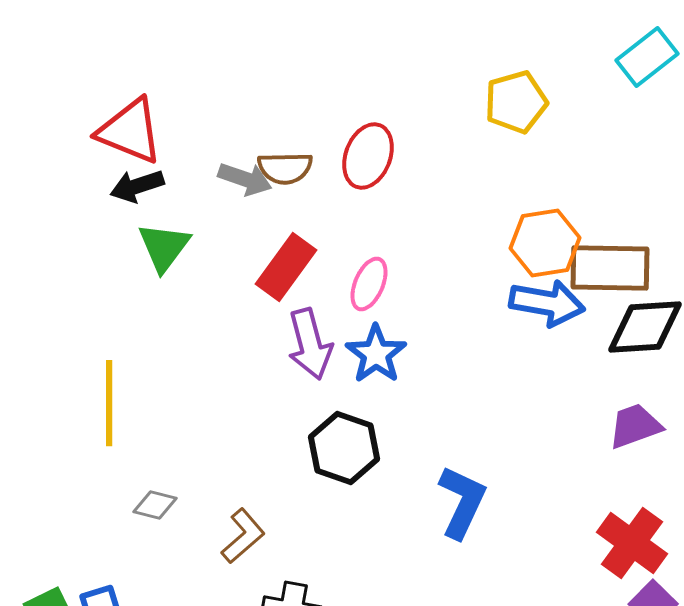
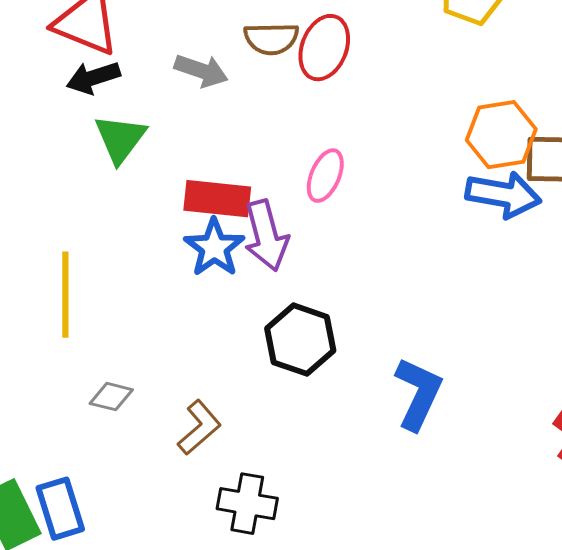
brown semicircle: (285, 168) -> (271, 39), moved
red rectangle: (286, 267) -> (217, 199), moved, turned 60
blue star: (376, 354) -> (214, 248), moved

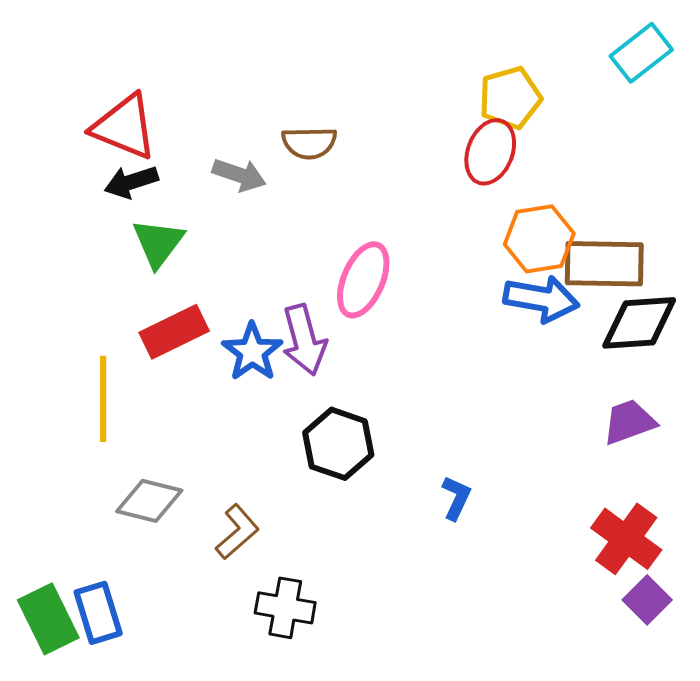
red ellipse: (324, 48) -> (490, 152), moved
pink ellipse: (325, 176) -> (363, 280), size x1.4
red rectangle: (217, 199) -> (174, 332), moved, turned -32
blue L-shape: (418, 394) -> (456, 498), size x0.6
gray diamond: (111, 397) -> (149, 501), size x1.5

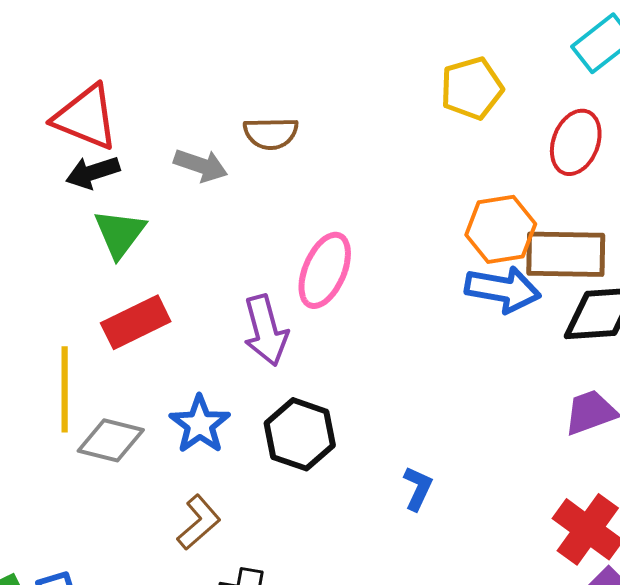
red ellipse: (490, 152) -> (576, 142), moved
blue star: (252, 352) -> (200, 424), moved
gray diamond: (149, 501) -> (111, 440), moved

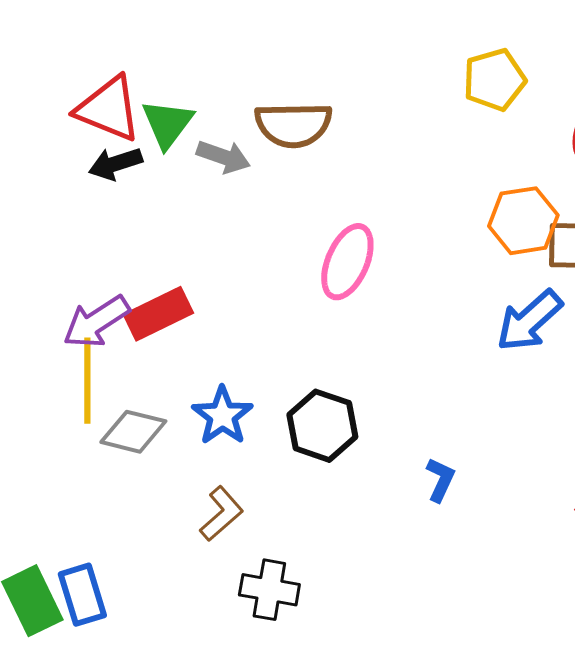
brown semicircle: (271, 133) -> (293, 125), size x1.4
green triangle: (120, 233) -> (167, 124), moved
blue arrow: (503, 289) -> (529, 321), moved, turned 128
purple arrow: (266, 330) -> (96, 322), moved, turned 72

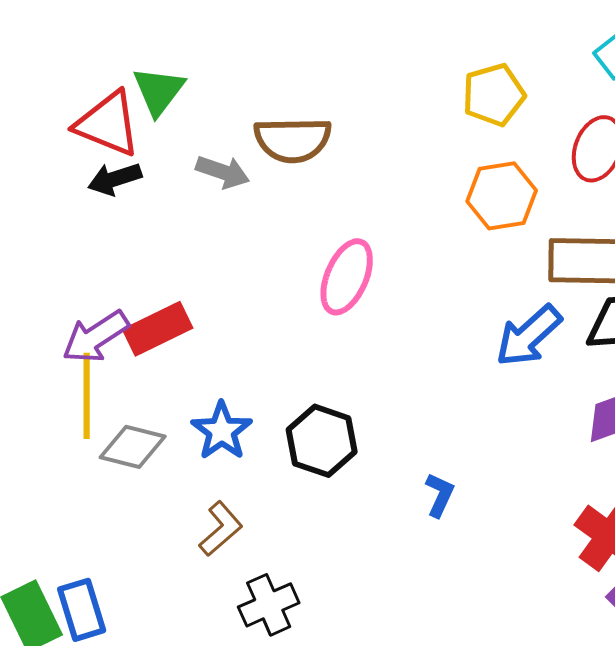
green triangle: (167, 124) -> (159, 91), moved
orange hexagon: (523, 221) -> (502, 196), moved
black cross: (269, 590) -> (269, 605), turned -34

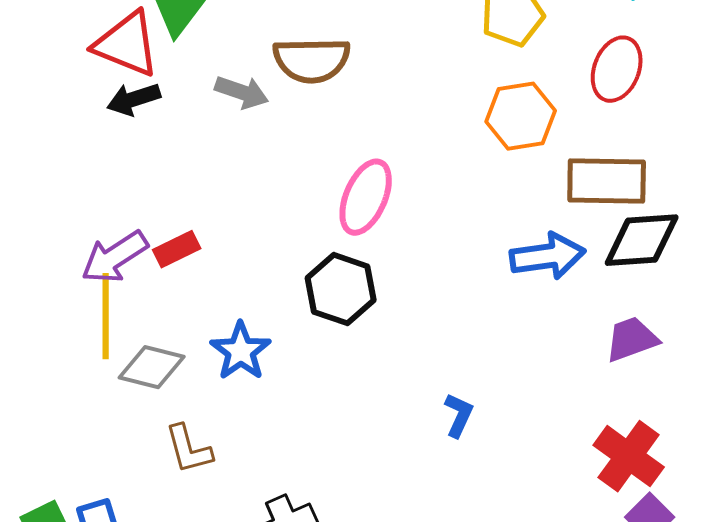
red rectangle: (158, 329) -> (177, 249), size x0.7
blue arrow: (529, 336) -> (548, 256), turned -146
black hexagon: (322, 441) -> (341, 289), moved
brown L-shape: (221, 529) -> (189, 449), moved, turned 116

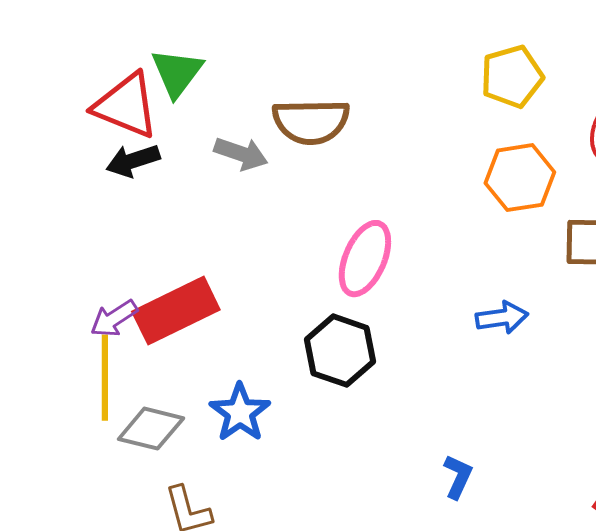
red rectangle: (177, 249) -> (176, 311), size x1.8
blue arrow: (548, 256) -> (502, 318), moved, size x0.7
purple arrow: (115, 257) -> (114, 319), size x0.7

